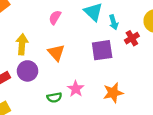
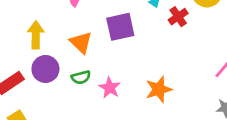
purple square: (102, 50) -> (120, 27), moved
green semicircle: (54, 97) -> (81, 77), moved

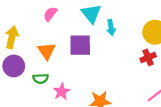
red cross: (178, 17) -> (148, 57), moved

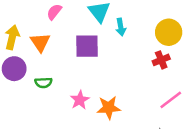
orange triangle: (46, 51) -> (40, 42), moved
pink star: (62, 92) -> (80, 100), moved

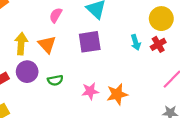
cyan arrow: (121, 27) -> (136, 42), moved
pink star: (80, 100) -> (90, 91), turned 30

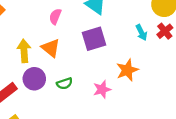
orange star: (117, 94) -> (127, 70), moved

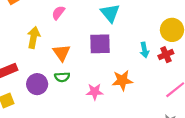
pink semicircle: (55, 17) -> (58, 13), moved
orange triangle: (51, 48) -> (62, 53), moved
purple circle: (34, 79) -> (37, 84), moved

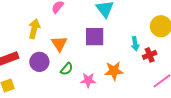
red cross: (166, 55) -> (150, 55), moved
green semicircle: (62, 77) -> (67, 69), moved, turned -48
purple circle: (37, 84) -> (39, 62), moved

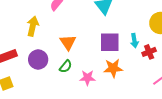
purple square: (95, 37) -> (110, 42), moved
orange triangle: (59, 44) -> (68, 42), moved

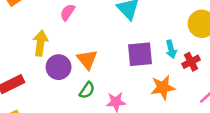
purple circle: (38, 60) -> (59, 67), moved
orange star: (113, 68) -> (163, 87), moved

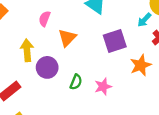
cyan arrow: (171, 49) -> (144, 20), moved, turned 70
orange triangle: (87, 59) -> (67, 38), moved, turned 36

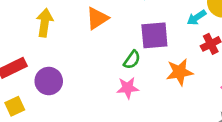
purple circle: (47, 67) -> (49, 81), moved
green semicircle: (76, 82) -> (132, 60), moved

